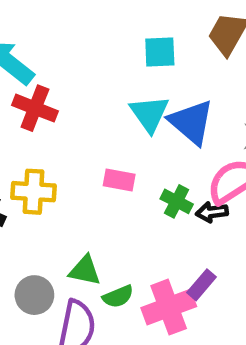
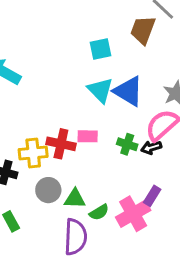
red cross: (35, 108) -> (61, 144), moved
gray circle: (34, 295) -> (48, 190), moved

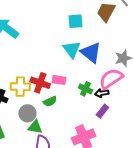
purple rectangle: (152, 196) -> (102, 111), moved
green triangle: (75, 199) -> (35, 127), moved
green semicircle: (99, 212) -> (50, 101), moved

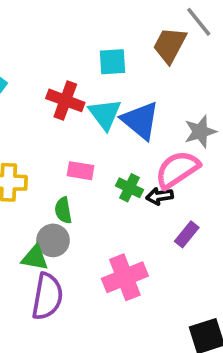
red cross: (40, 83) -> (65, 100), moved
green semicircle: (50, 101) -> (63, 210), turned 104
purple rectangle: (102, 111) -> (187, 234), moved
gray circle: (27, 113) -> (53, 240), moved

